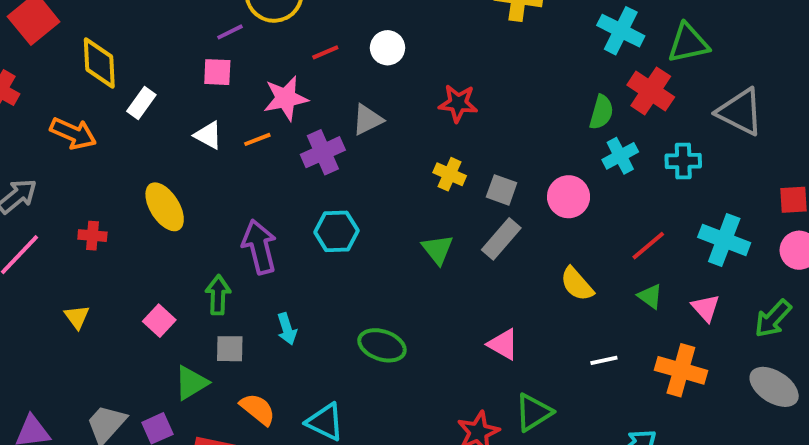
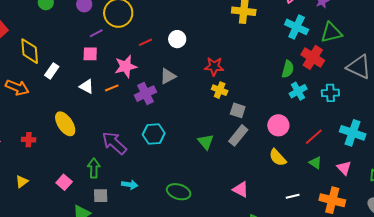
yellow cross: (450, 174) -> (220, 90), moved
pink circle: (569, 197) -> (278, 125), moved
purple arrow: (259, 247) -> (114, 143), turned -32
yellow triangle: (77, 317) -> (22, 182), turned 32
cyan arrow: (287, 329) -> (130, 185), turned -63

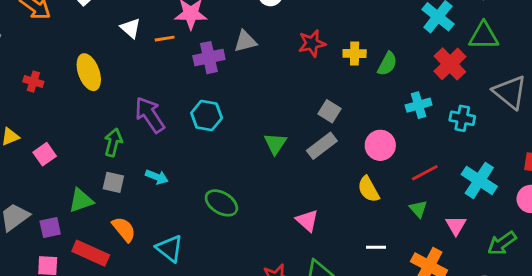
red star: (214, 66) -> (312, 43), turned -30
green semicircle: (288, 69) -> (387, 64), moved
yellow cross: (220, 90) -> (355, 54), moved, turned -35
pink square: (64, 182) -> (45, 154), moved

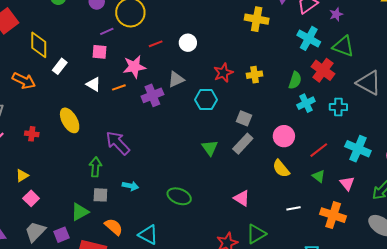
green triangle: (484, 36) -> (343, 46), turned 30
green semicircle: (387, 64) -> (295, 80), moved
cyan hexagon: (207, 116) -> (206, 100), moved
pink square: (45, 154) -> (31, 198), moved

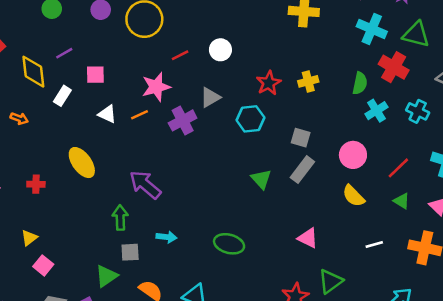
purple line: (107, 31) -> (64, 53), moved
pink square: (99, 52) -> (95, 75), moved
orange arrow: (24, 81) -> (19, 118), size x0.6
cyan cross: (338, 107) -> (418, 111), turned 30

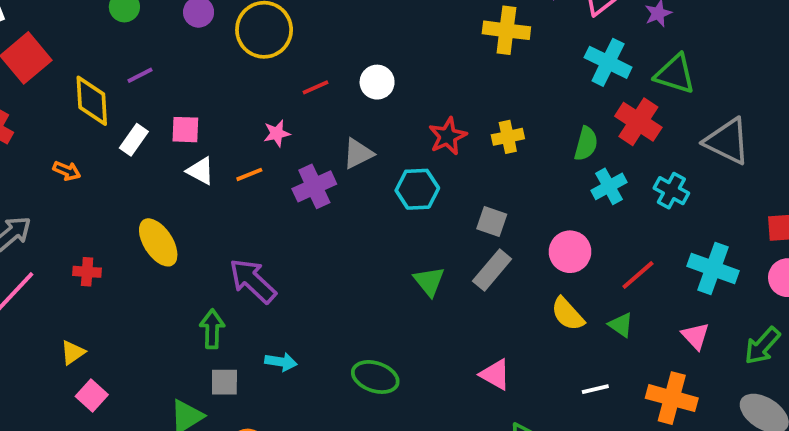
pink square: (95, 75) -> (185, 130), moved
pink star: (156, 87) -> (277, 133), size x0.6
green triangle: (402, 201) -> (621, 325), moved

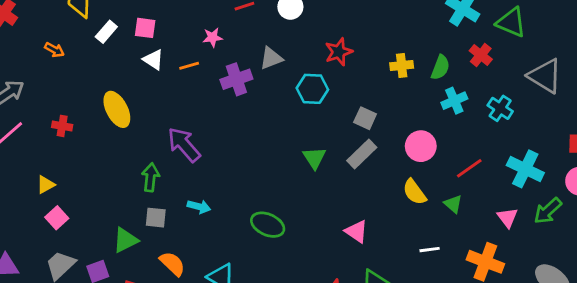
red cross: (638, 122) -> (481, 55), size x0.7
yellow cross: (508, 137) -> (402, 66), moved
green arrow: (762, 346) -> (548, 211), moved

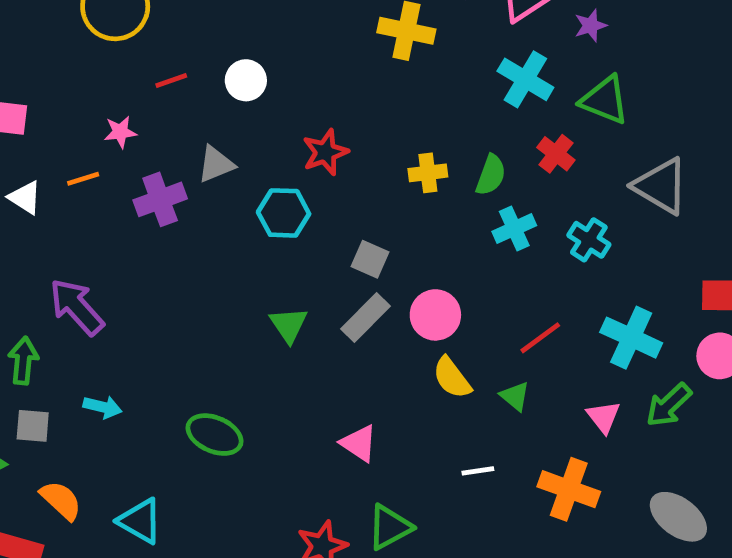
white triangle: (153, 60) -> (25, 198), moved
pink circle: (421, 146) -> (435, 315), moved

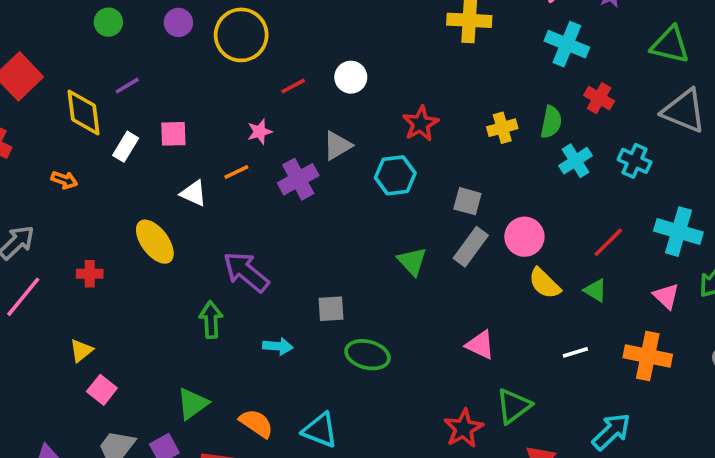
green triangle: (605, 100) -> (670, 45), moved
gray square: (33, 426) -> (331, 309), moved

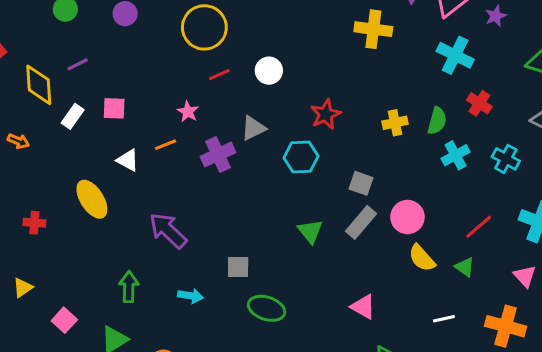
yellow circle: (241, 35) -> (204, 27), moved
pink star: (260, 132) -> (188, 112), turned -30
green arrow: (211, 320) -> (129, 287), moved
pink square: (102, 390) -> (64, 320), moved

